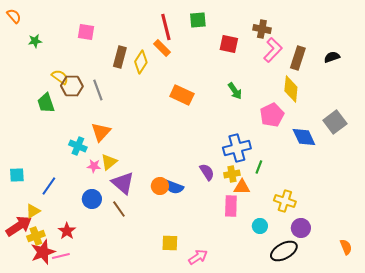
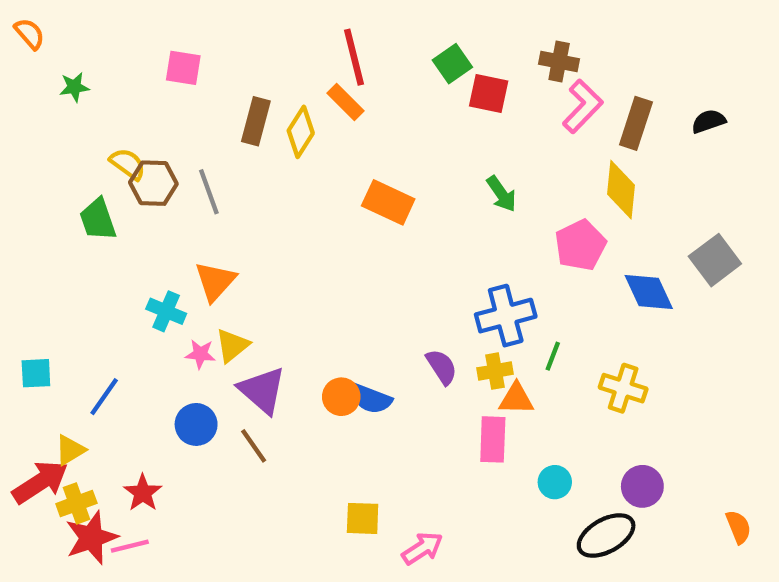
green square: (198, 20) -> (452, 64), moved, turned -30
yellow cross: (285, 201) -> (623, 388), moved

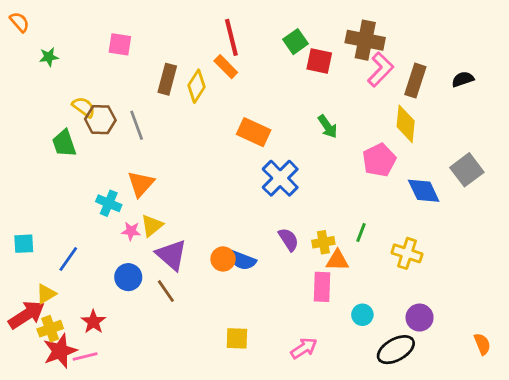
brown cross: (559, 61) -> (365, 40), size x1.5
blue cross: (506, 316) -> (280, 178), moved, turned -30
pink arrow: (422, 548) -> (304, 348), moved

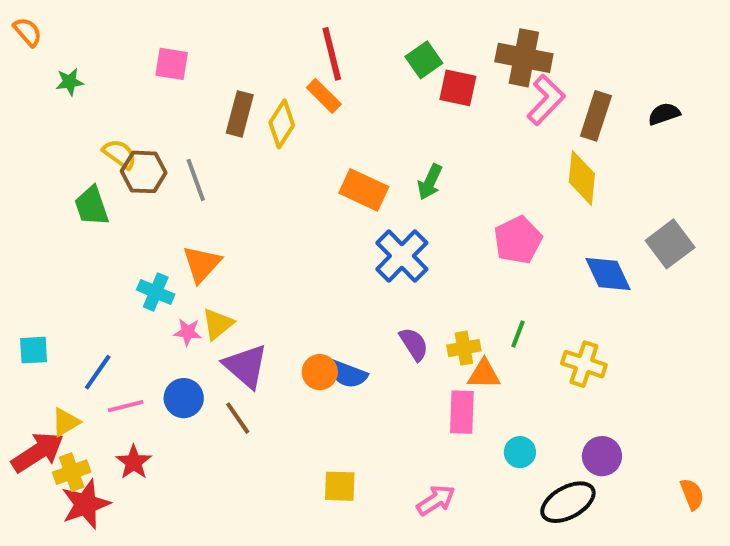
green arrow: (328, 127) -> (430, 182), moved, turned 60
pink pentagon: (379, 160) -> (518, 240), moved
pink line: (85, 357) -> (126, 406), moved

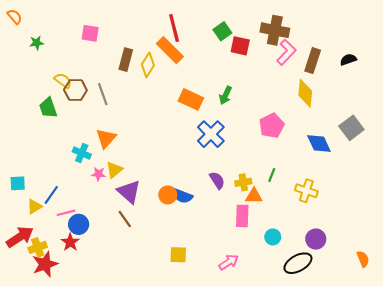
orange rectangle: (324, 96) -> (170, 50), size x1.5
blue circle: (184, 398) -> (79, 224), moved
yellow triangle: (66, 422) -> (35, 206), moved

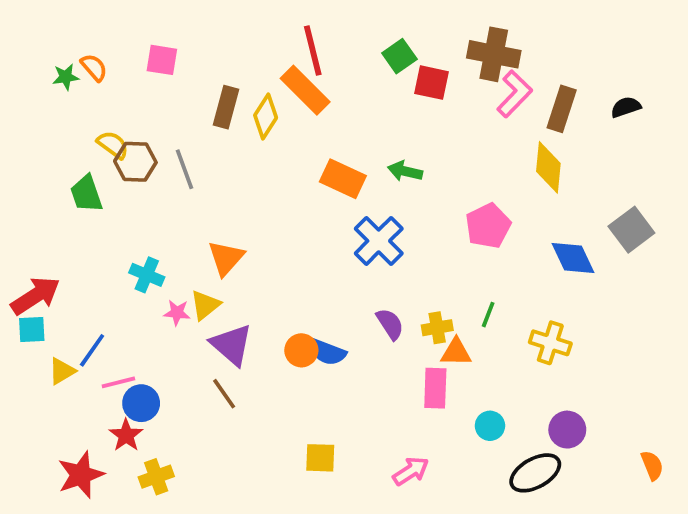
orange semicircle: (15, 17) -> (94, 67), moved
green arrow: (226, 95) -> (405, 171), turned 78
orange triangle: (106, 138) -> (226, 258), moved
red arrow: (20, 237) -> (36, 296), moved
yellow cross: (38, 247) -> (156, 477), moved

